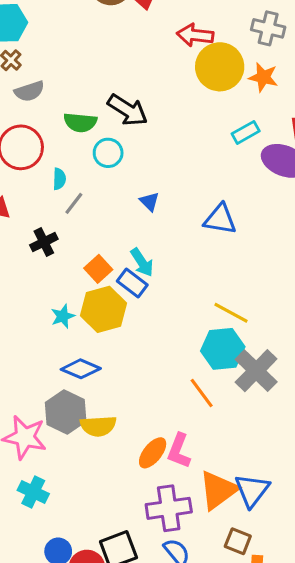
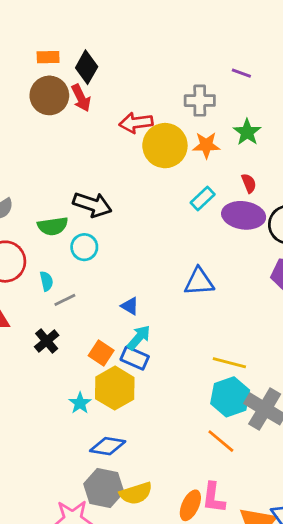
blue triangle: (149, 202) -> (130, 306), moved
gray line: (74, 203) -> (65, 300), turned 40
cyan arrow: (142, 262) -> (139, 338), turned -92

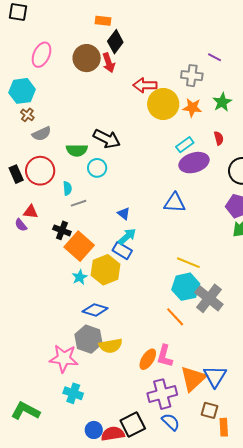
orange rectangle: (48, 57) -> (103, 21), moved
purple line: (241, 73) -> (215, 57), moved
purple ellipse: (244, 215) -> (194, 163), moved, turned -32
black cross: (47, 341) -> (62, 230), turned -36
orange square: (101, 353) -> (79, 246), moved, size x1.6

